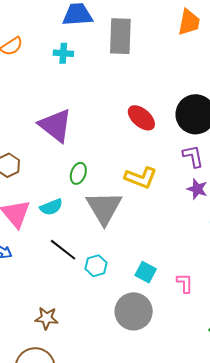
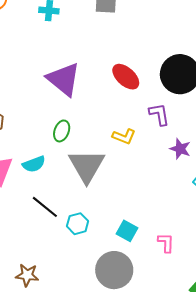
purple triangle: (56, 125) -> (64, 79), moved
purple L-shape: (193, 156) -> (159, 114), moved
yellow L-shape: (141, 178) -> (124, 136), size x0.7

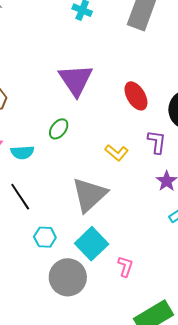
gray triangle: (87, 166) -> (89, 195), moved
cyan hexagon: (78, 224) -> (45, 237), moved
cyan square: (127, 231) -> (92, 244), size x1.5

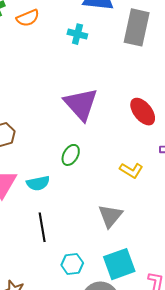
gray triangle: (89, 195) -> (110, 216), size x0.7
black line: (20, 197) -> (42, 227), turned 32
cyan square: (92, 244) -> (119, 264), turned 32

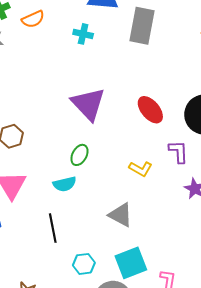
cyan semicircle: (38, 183) -> (65, 184), moved
gray triangle: (110, 216) -> (121, 215), turned -40

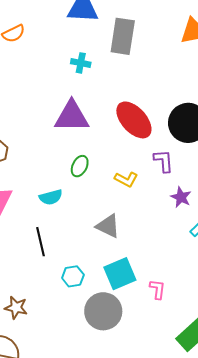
cyan cross: (83, 34) -> (81, 63), moved
purple triangle: (88, 104) -> (72, 116), turned -45
red ellipse: (150, 110) -> (134, 120), size x1.4
green ellipse: (79, 155) -> (80, 166), moved

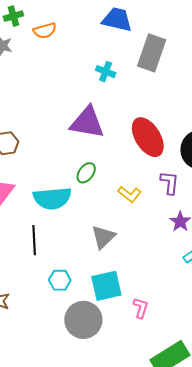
cyan semicircle: (51, 197) -> (52, 198), size x1.6
gray triangle: (108, 226) -> (103, 237), turned 40

